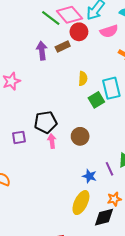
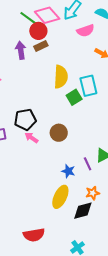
red circle: (79, 32) -> (38, 31), moved
yellow semicircle: (83, 79) -> (61, 77), size x1.6
pink arrow: (52, 141) -> (32, 138), turned -48

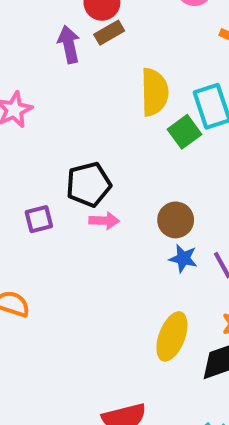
brown circle: (59, 133) -> (176, 220), moved
pink arrow: (32, 138) -> (104, 221), turned 152
blue star: (68, 171) -> (183, 258), moved

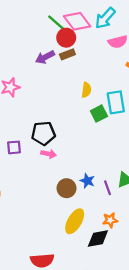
purple arrow: (69, 44) -> (45, 57), turned -114
yellow semicircle: (154, 92) -> (86, 90), size x0.6
brown circle: (176, 220) -> (67, 188), moved

